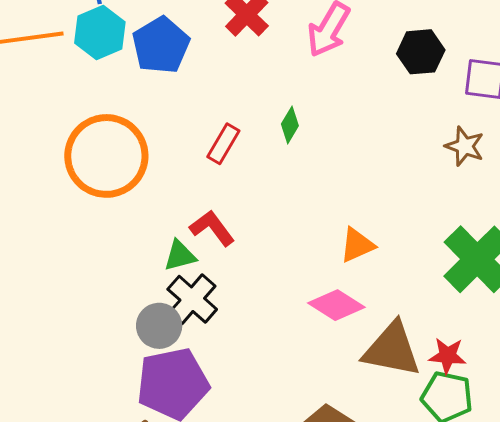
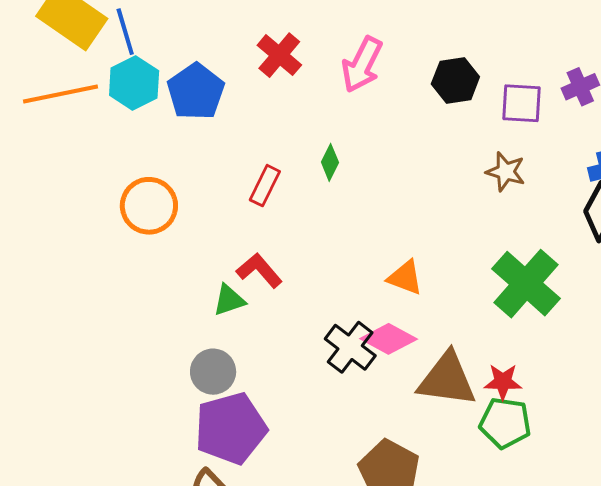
orange circle: (106, 156) -> (149, 206), size x0.7
orange triangle: (357, 245) -> (405, 278), turned 48
black cross: (192, 299) -> (350, 347), moved

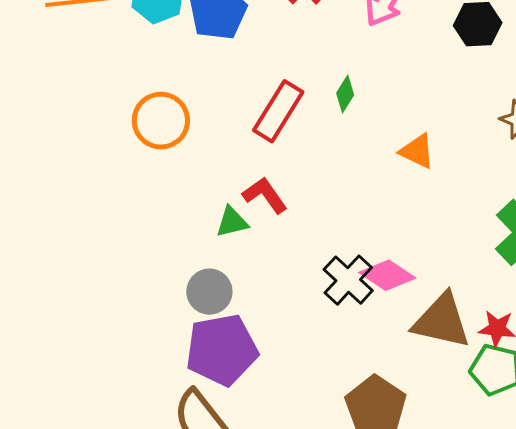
red rectangle: (265, 186) -> (278, 111), size x1.5
orange triangle: (405, 278) -> (417, 151), moved

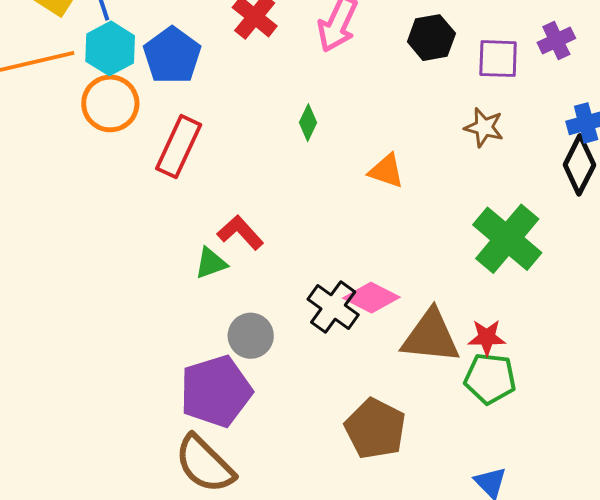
red rectangle: (278, 111) -> (179, 147), moved
orange circle: (161, 121) -> (110, 103), moved
gray circle: (209, 292) -> (251, 336), moved

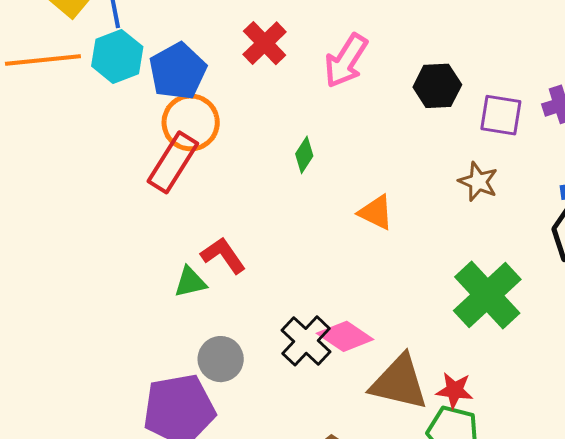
orange circle: (110, 103) -> (191, 122), moved

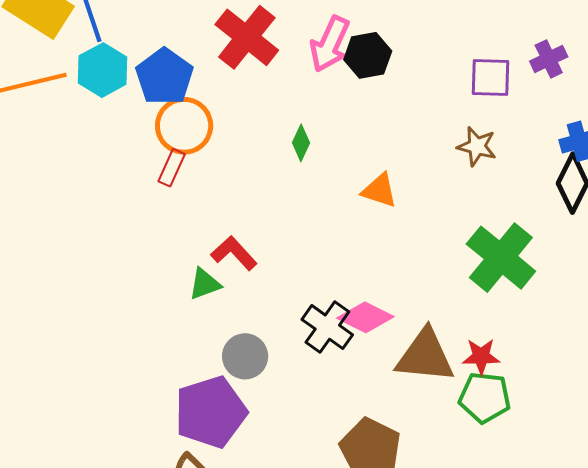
red cross: (265, 43) -> (247, 37), size x1.4
black hexagon: (437, 86) -> (368, 55), moved
red rectangle: (173, 162) -> (172, 168), size x0.6

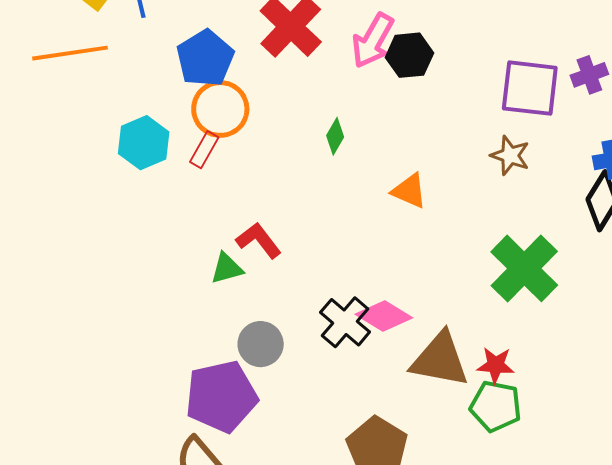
cyan hexagon: (103, 70) -> (144, 143), moved
purple square: (491, 77) -> (530, 88), size x1.4

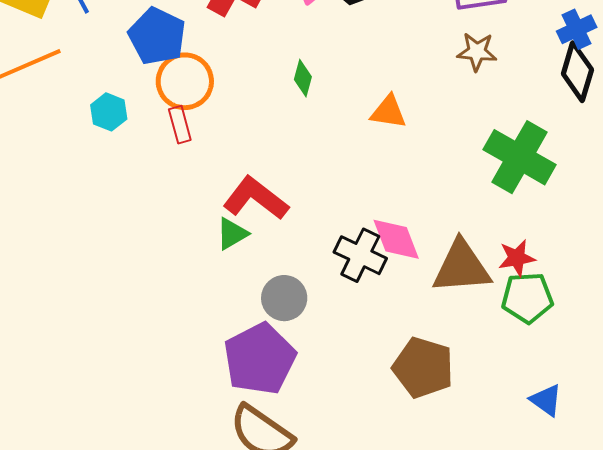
cyan hexagon: (144, 143) -> (109, 112), moved, size x0.7
red rectangle: (204, 150) -> (180, 125), turned -30
red L-shape: (259, 240) -> (256, 198), size x1.4
pink diamond: (384, 316) -> (396, 239), turned 52

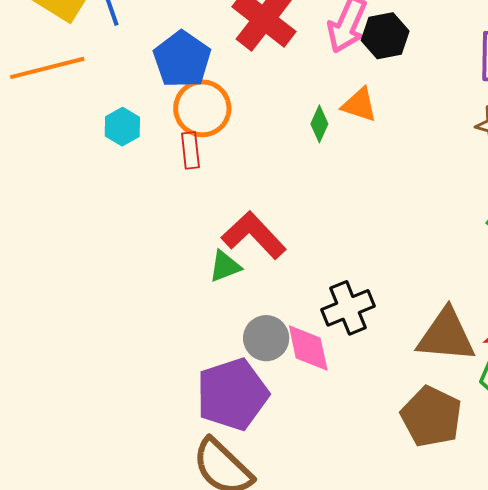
orange triangle: (388, 112) -> (359, 105), moved
pink diamond: (396, 239) -> (308, 348), moved
black cross: (360, 255) -> (348, 308), turned 33
brown pentagon: (423, 368) -> (431, 417), moved

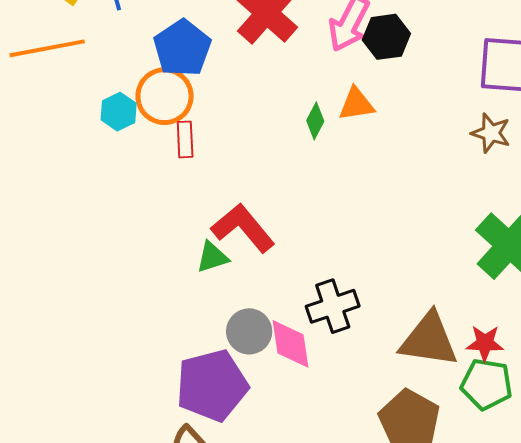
orange triangle: (359, 105) -> (356, 104), turned -30
orange circle: (202, 108) -> (165, 96), moved

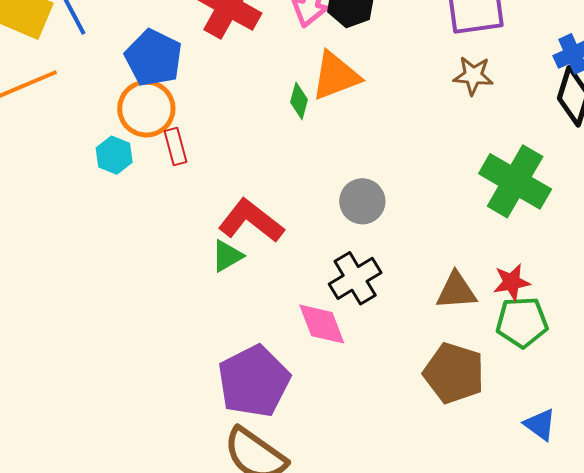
orange triangle: (356, 104) -> (336, 76), size x1.4
cyan hexagon: (119, 112) -> (114, 155), moved
gray circle: (249, 331) -> (362, 201), moved
brown triangle: (429, 340) -> (456, 291), size x0.7

